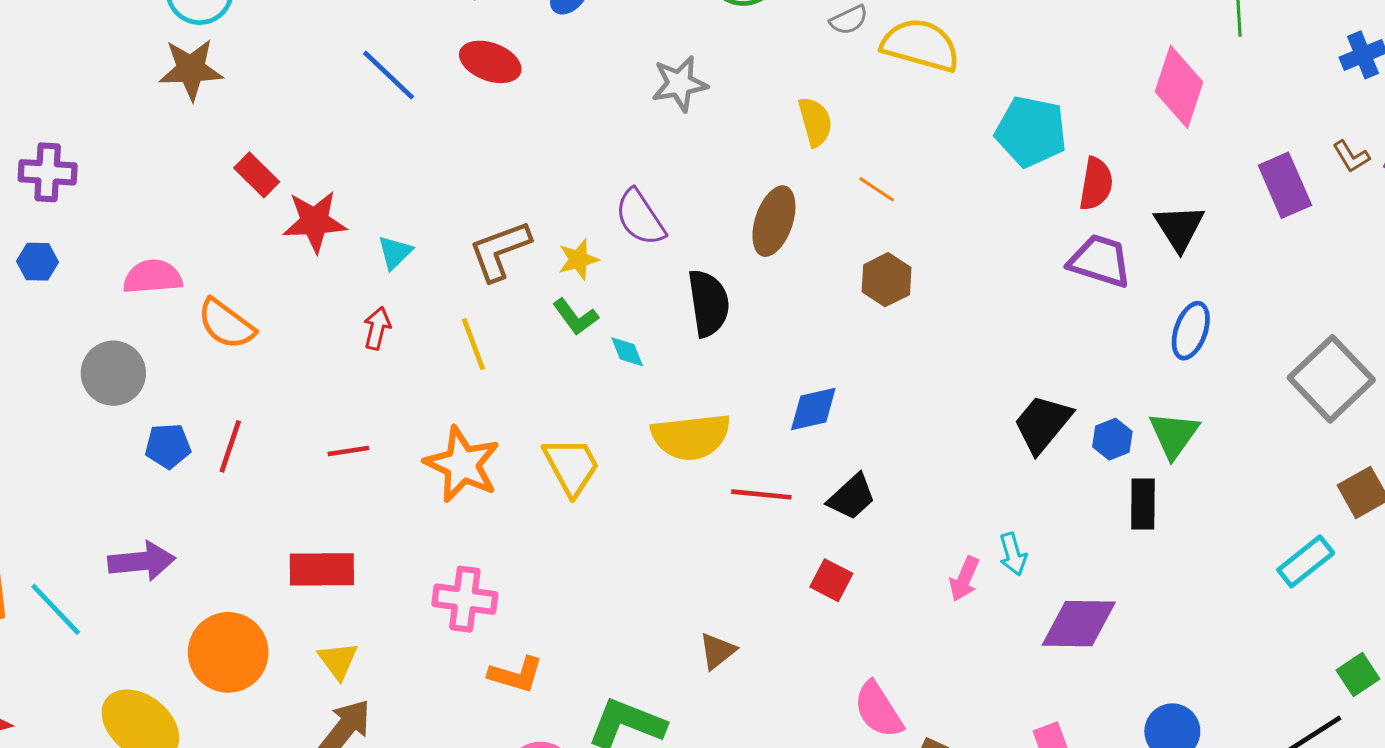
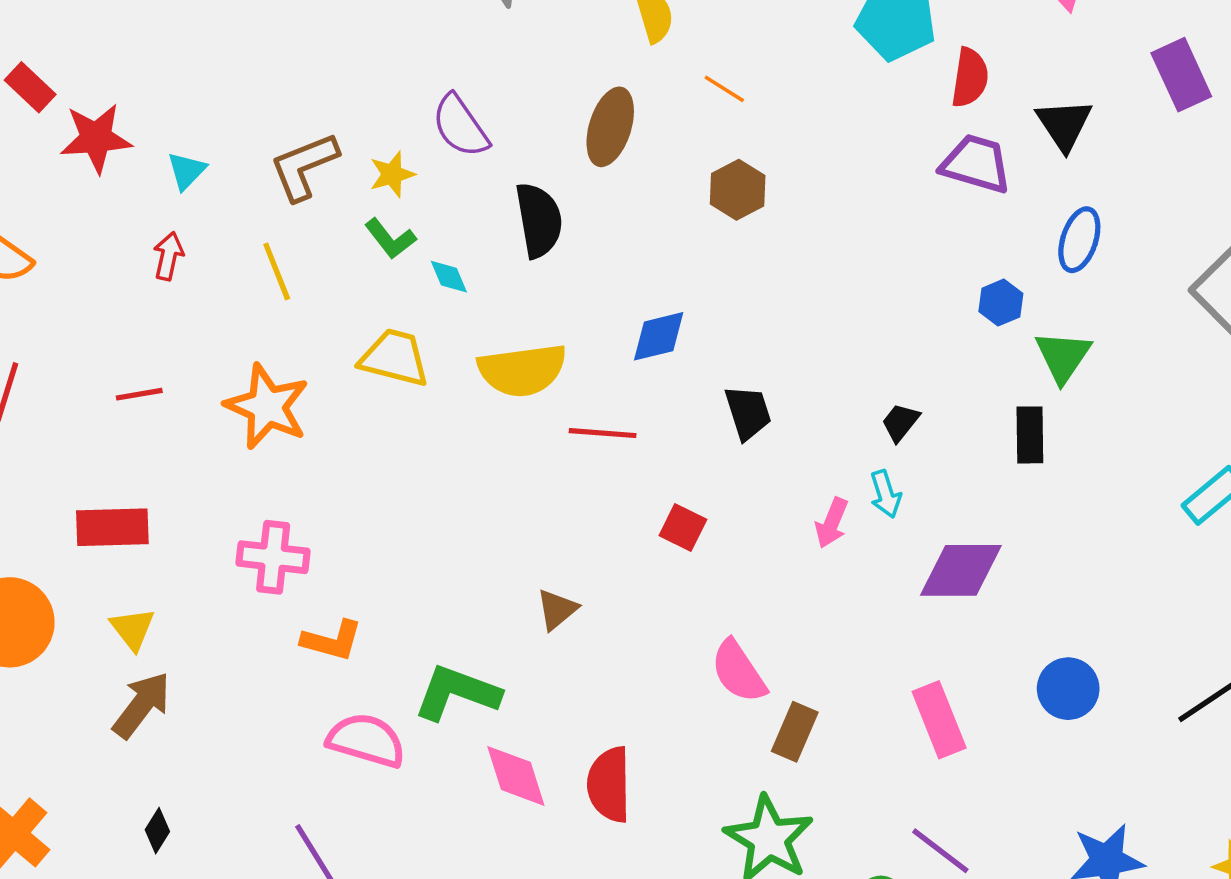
black trapezoid: (1043, 424) -> (900, 422), moved, size x0.6
blue hexagon: (1112, 439) -> (1001, 303), moved
yellow trapezoid: (571, 466) -> (395, 358), moved, turned -46
black trapezoid: (852, 497) -> (748, 412), moved, turned -64

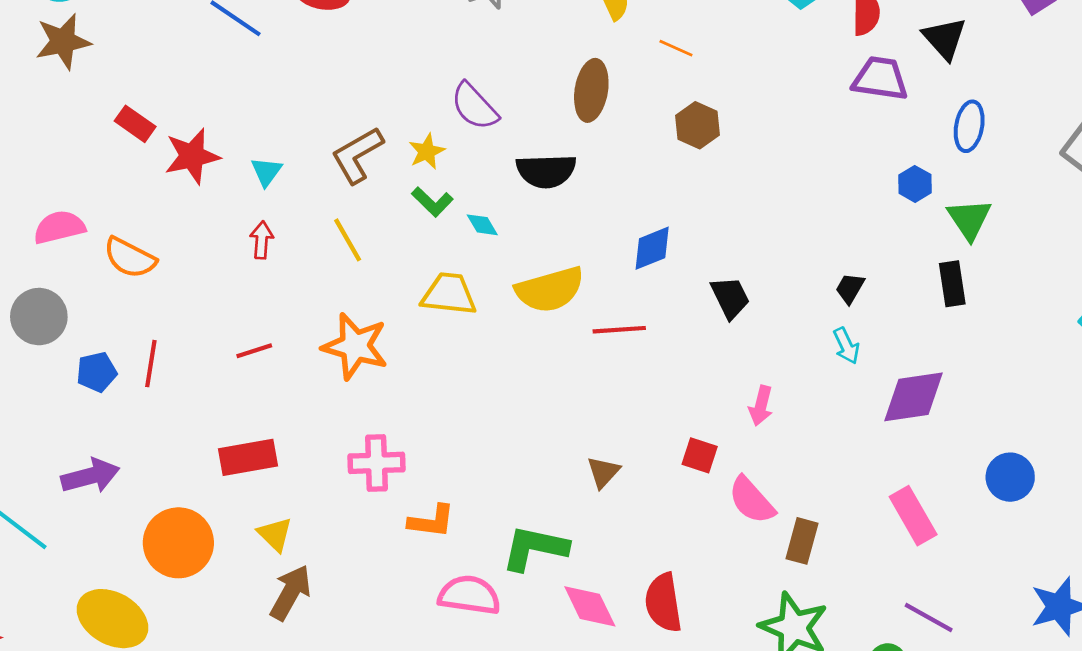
black semicircle: (539, 220) -> (546, 171), turned 106
pink arrow: (832, 523) -> (761, 406), moved
red square: (683, 527) -> (700, 455), moved

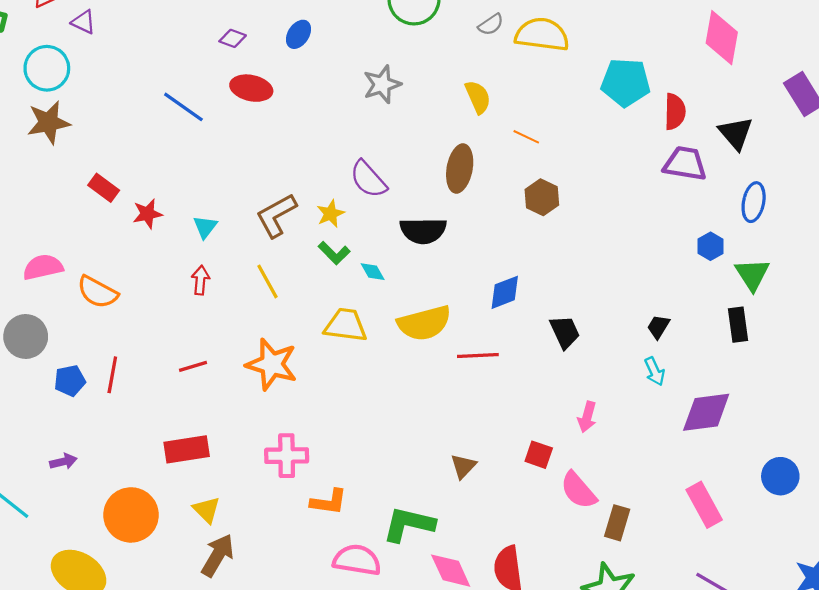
red star: (192, 156) -> (148, 214), size x0.7
purple arrow: (90, 476) -> (63, 462), size x0.6

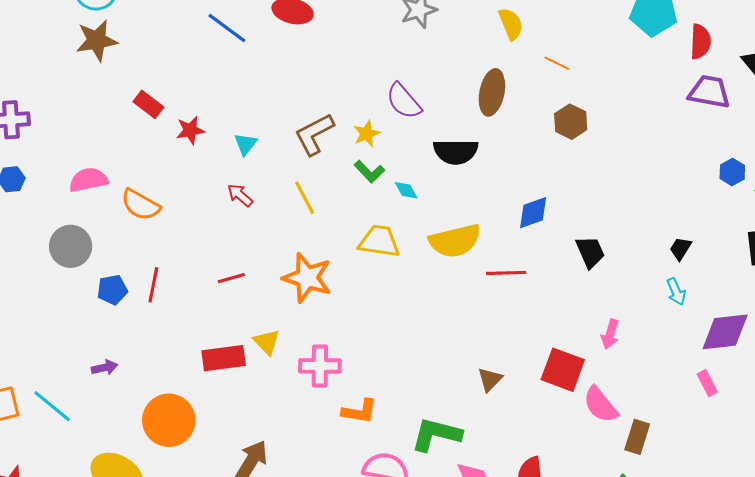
red arrow: (200, 280) -> (240, 195), turned -56
red square: (539, 455) -> (563, 370), size x1.6
pink rectangle: (704, 505) -> (707, 383), moved, size x0.6
yellow triangle: (206, 510) -> (267, 342), moved

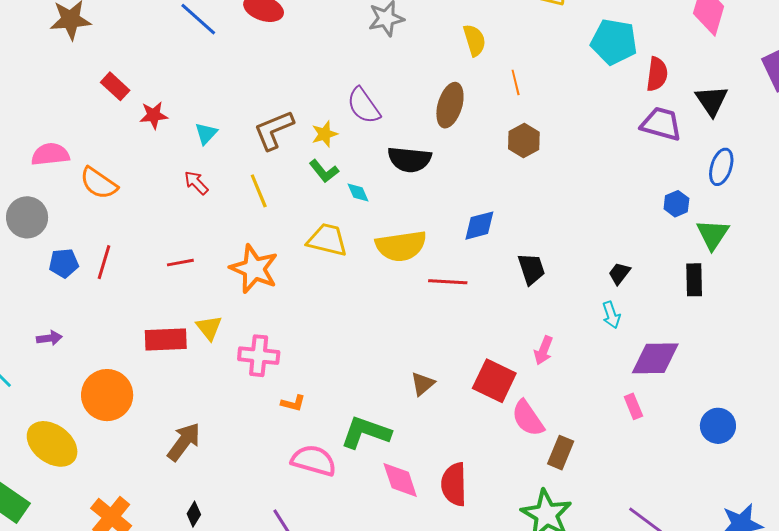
orange line: (557, 63) -> (516, 82), turned 45
orange L-shape: (360, 411) -> (293, 403), size x0.7

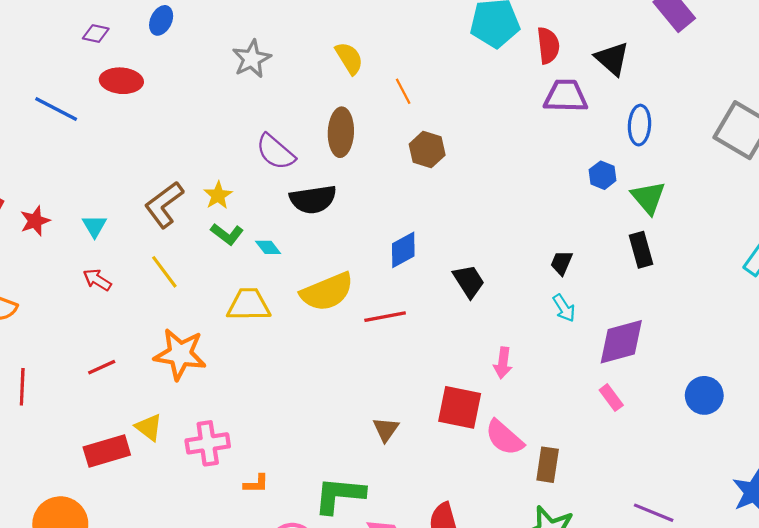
purple semicircle: (364, 106) -> (275, 152), moved

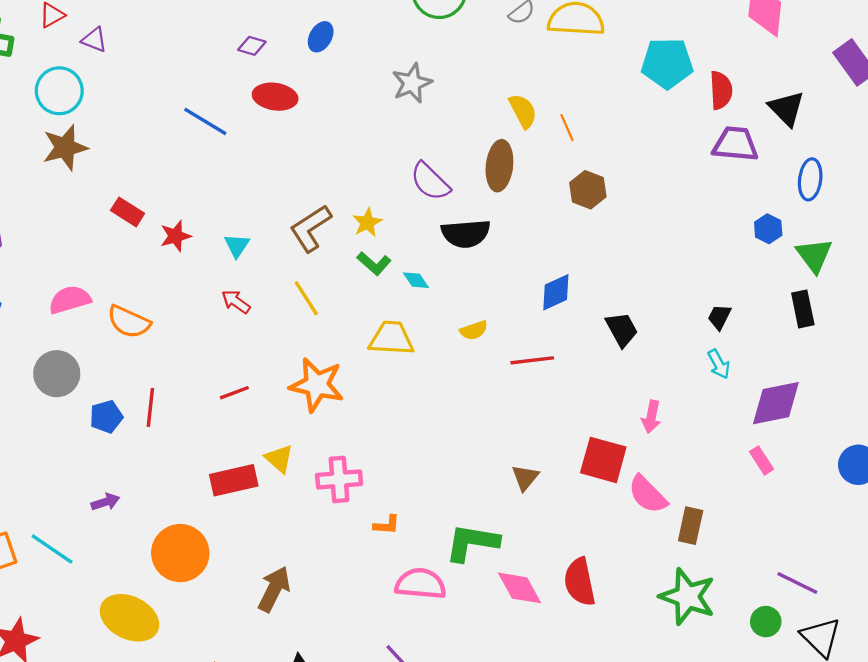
yellow semicircle: (349, 58) -> (523, 111), moved
yellow semicircle: (327, 292) -> (474, 330), size x0.5

